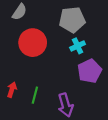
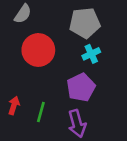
purple pentagon: (90, 71) -> (81, 87), moved

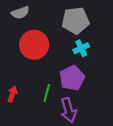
gray semicircle: (23, 14) -> (20, 13), turned 36
green line: (41, 112) -> (47, 93), moved

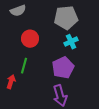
red circle: (34, 45) -> (30, 39), size x0.7
green line: (47, 93) -> (24, 66), moved

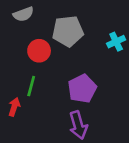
gray pentagon: (66, 18) -> (68, 31), moved
cyan cross: (71, 42) -> (116, 42), moved

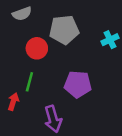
purple pentagon: (82, 89) -> (78, 84), turned 30
purple arrow: (78, 125) -> (53, 119), moved

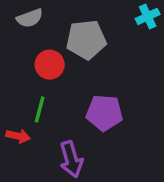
cyan cross: (110, 40) -> (148, 16), moved
red arrow: (13, 102) -> (18, 136), turned 84

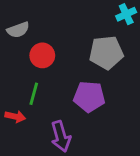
gray semicircle: (30, 18) -> (18, 30), moved
gray pentagon: (86, 40) -> (106, 53), moved

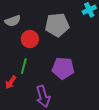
gray pentagon: (106, 53) -> (57, 25), moved
red arrow: (15, 117) -> (11, 82), turned 112

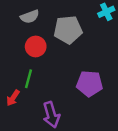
gray semicircle: (13, 21) -> (30, 17), moved
purple pentagon: (63, 68) -> (90, 84), moved

